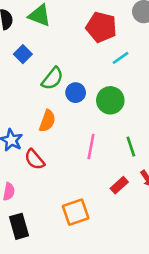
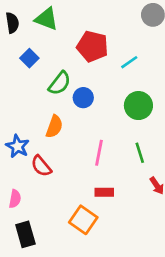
red pentagon: (101, 27) -> (92, 46), moved
green circle: (110, 100) -> (138, 106), moved
red rectangle: (119, 185) -> (104, 192), moved, turned 42
orange square: (76, 212) -> (83, 220), turned -36

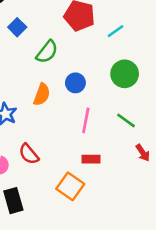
blue circle: (83, 98) -> (75, 83), moved
green line: (140, 153) -> (126, 120), turned -36
red semicircle: (41, 166) -> (29, 154), moved

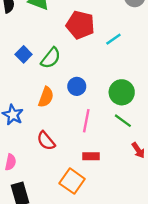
blue square: (17, 27) -> (24, 54), moved
green circle: (125, 74) -> (122, 92), moved
red semicircle: (29, 154) -> (46, 141), moved

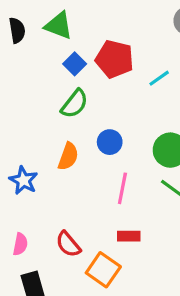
blue square: (24, 54) -> (75, 64), moved
red semicircle: (46, 141) -> (68, 244), moved

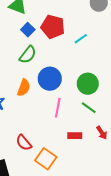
blue circle: (110, 142) -> (50, 79), size x1.5
red rectangle: (129, 236) -> (75, 136), moved

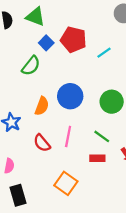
green semicircle: (28, 55) -> (31, 66), moved
pink line: (58, 108) -> (68, 136), moved
green line: (89, 108) -> (102, 136), moved
red semicircle: (24, 143) -> (42, 143), moved

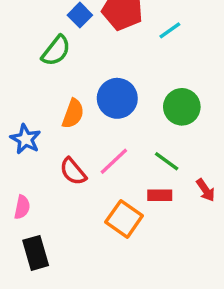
pink line: (68, 136) -> (114, 161), turned 36
orange square: (66, 183) -> (124, 219), moved

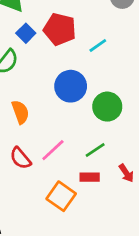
blue circle: (117, 98) -> (71, 86), moved
orange semicircle: (73, 114) -> (20, 112), turned -40
green line: (167, 161) -> (95, 150), turned -70

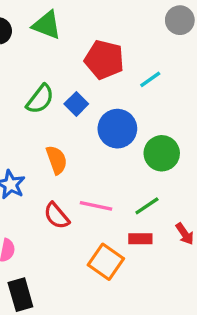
blue square: (26, 33) -> (76, 104), moved
pink line: (53, 150) -> (96, 206), turned 55

